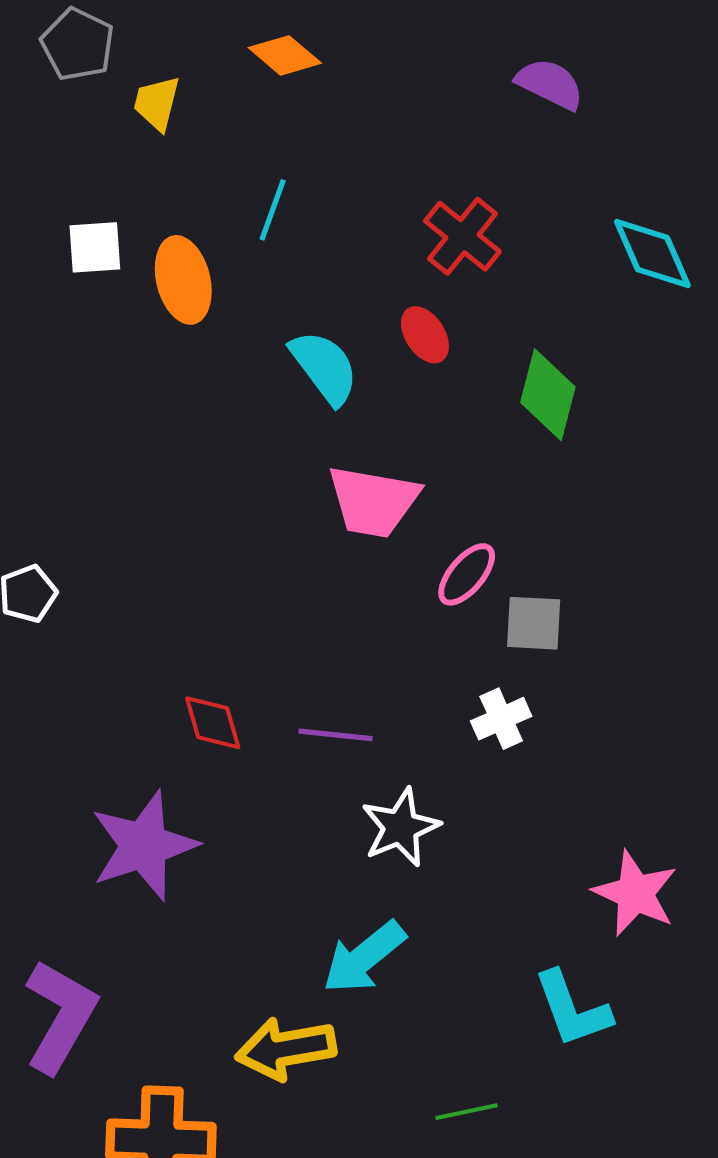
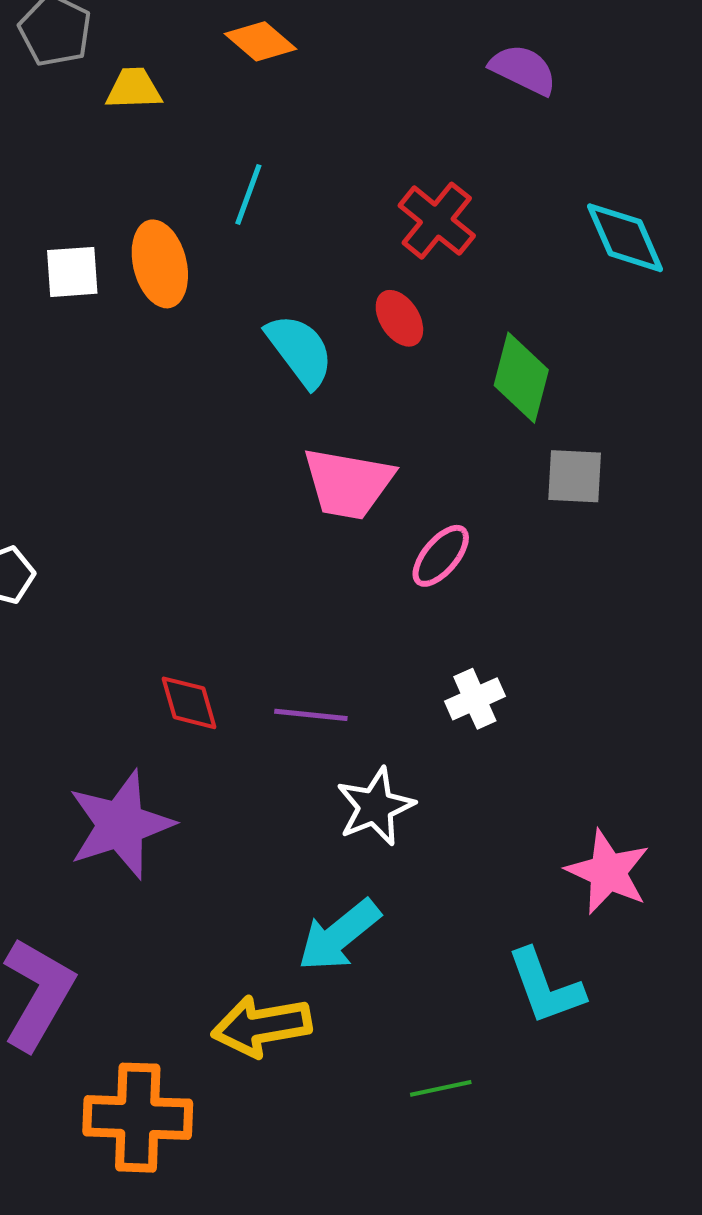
yellow trapezoid: (157, 103) -> (134, 89), turned 74
white square: (95, 247) -> (72, 272), moved
gray square: (534, 623) -> (575, 476), moved

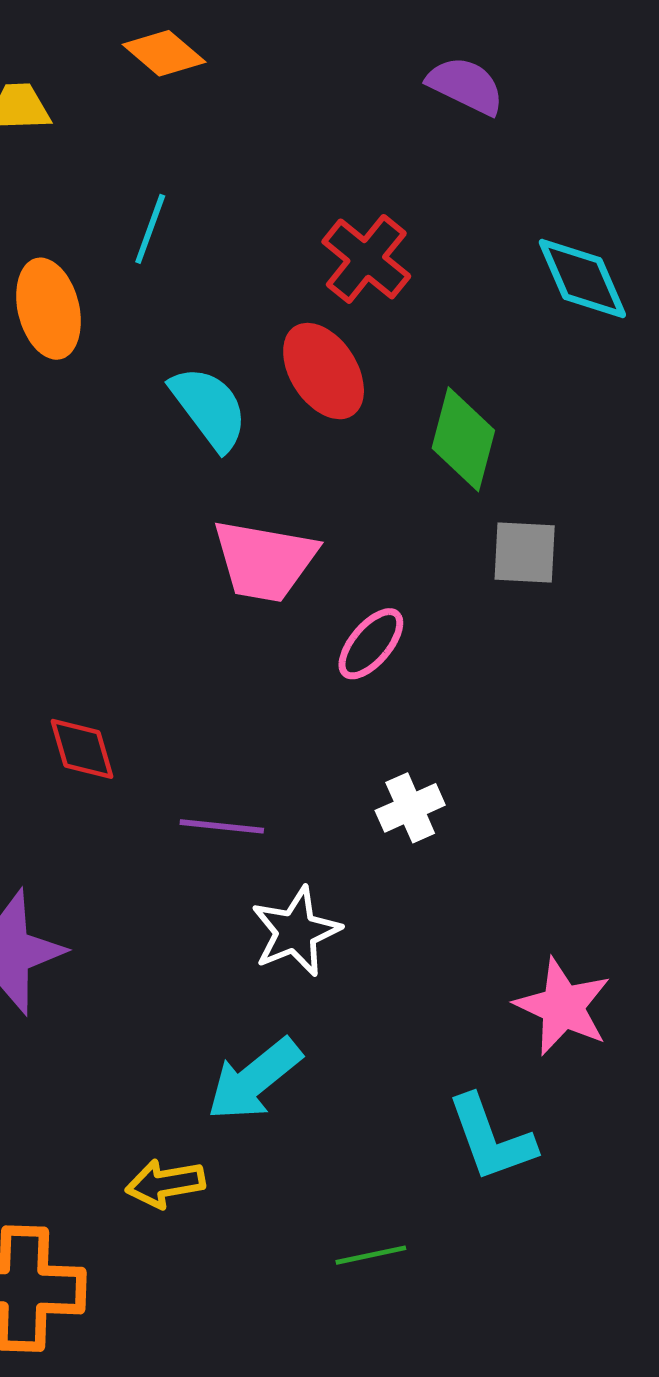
red ellipse: (399, 318) -> (324, 371), size x1.5
red diamond: (189, 703) -> (82, 749), moved
yellow arrow: (262, 1026) -> (165, 1183), size x0.7

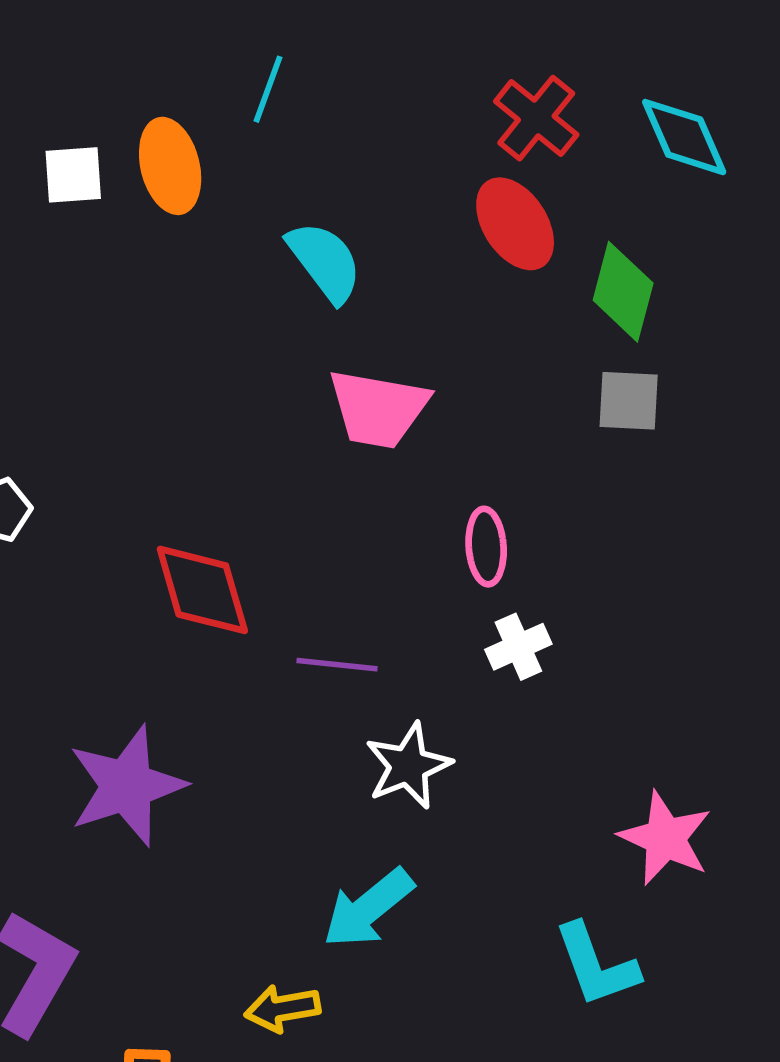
red cross: (366, 259) -> (536, 118), moved
red ellipse: (324, 371) -> (515, 224), moved
green diamond: (463, 439) -> (623, 292), moved
pink ellipse: (371, 644) -> (486, 547), moved, turned -44
red diamond: (82, 749) -> (202, 590), size x1.5

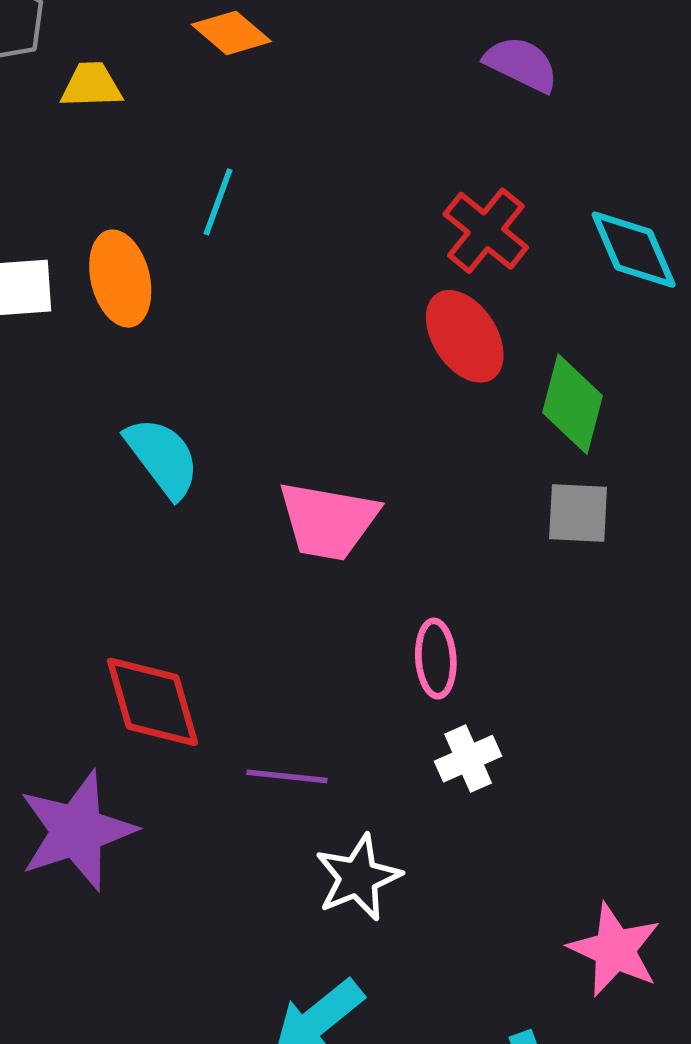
cyan semicircle: (325, 262) -> (162, 457), moved
purple star: (127, 786) -> (77, 831), moved

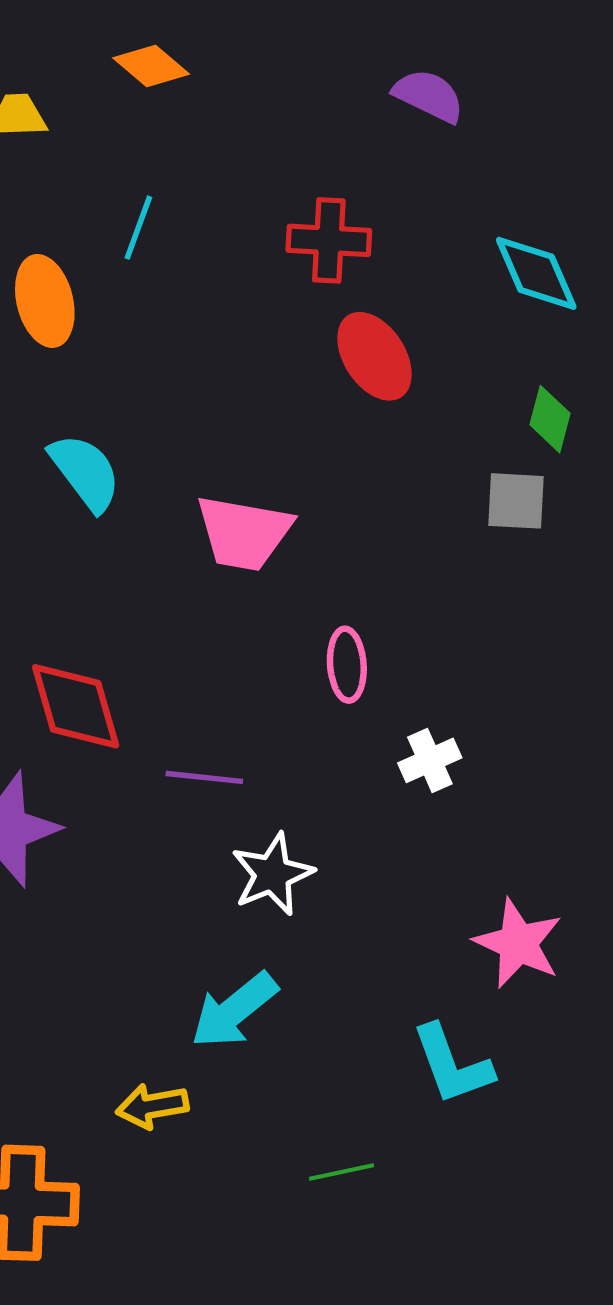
red cross: (486, 231) -> (329, 240), moved, turned -36
green diamond: (573, 404) -> (550, 419), moved, size x0.7
gray square: (578, 513) -> (516, 501), moved
white cross: (468, 759) -> (430, 760), moved

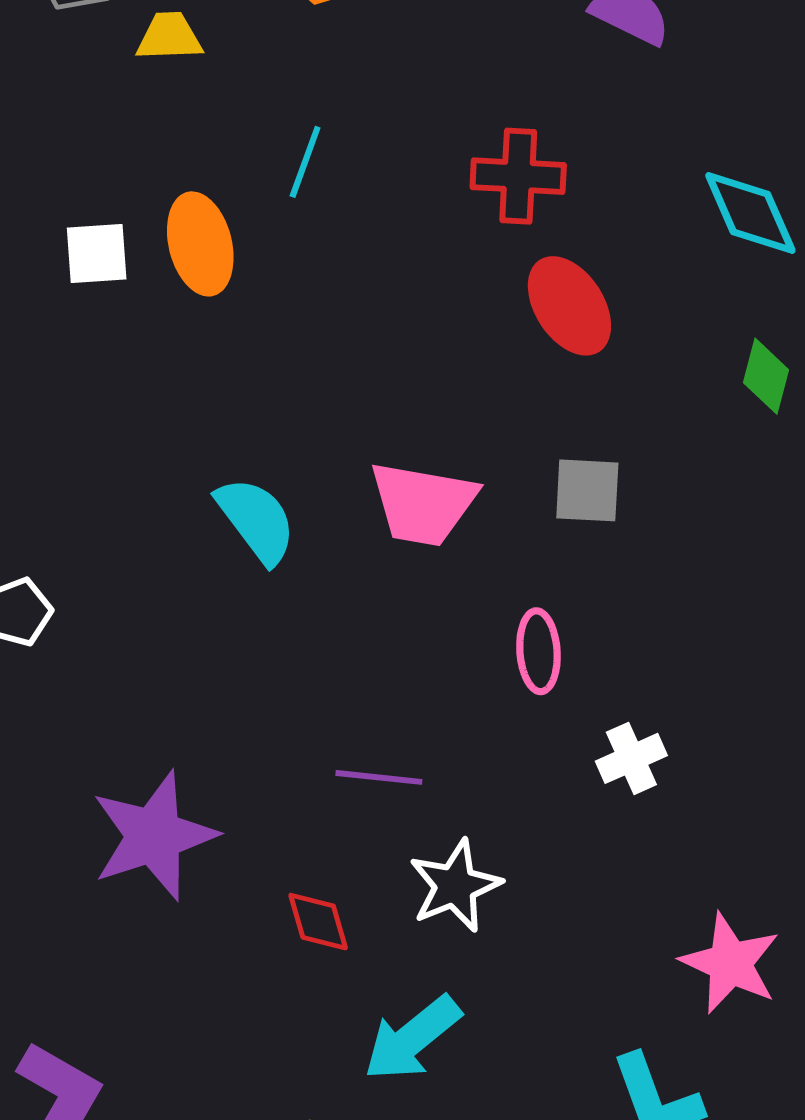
cyan semicircle: (85, 472) -> (256, 520), moved
gray square: (516, 501) -> (587, 490), moved
red diamond: (76, 706) -> (318, 922), moved, size x0.6

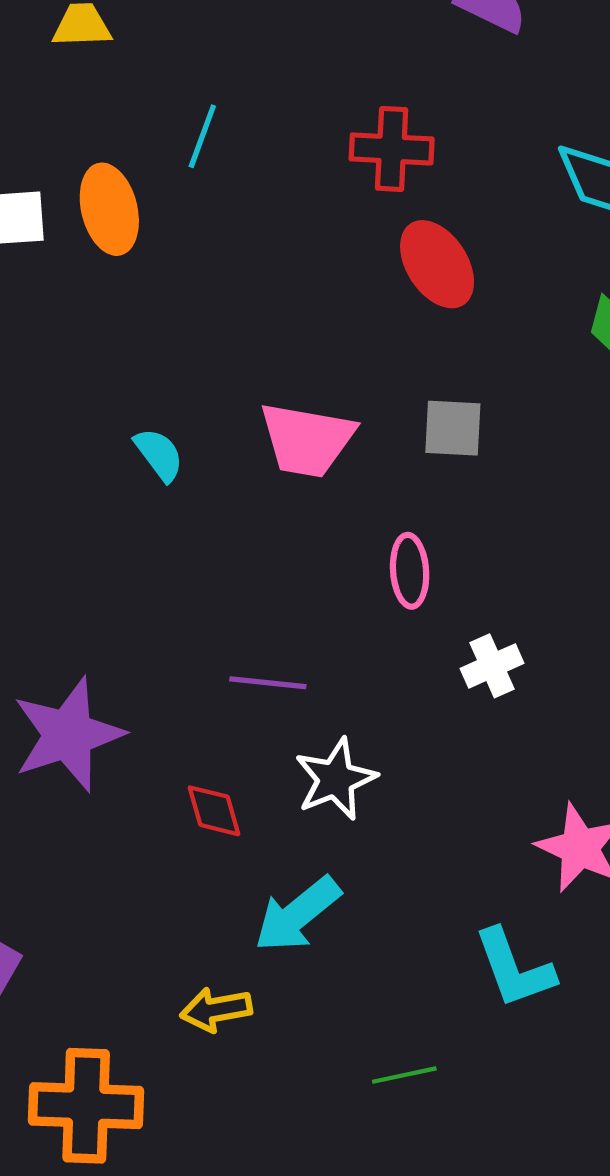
cyan semicircle: (256, 520) -> (159, 454), size x0.7

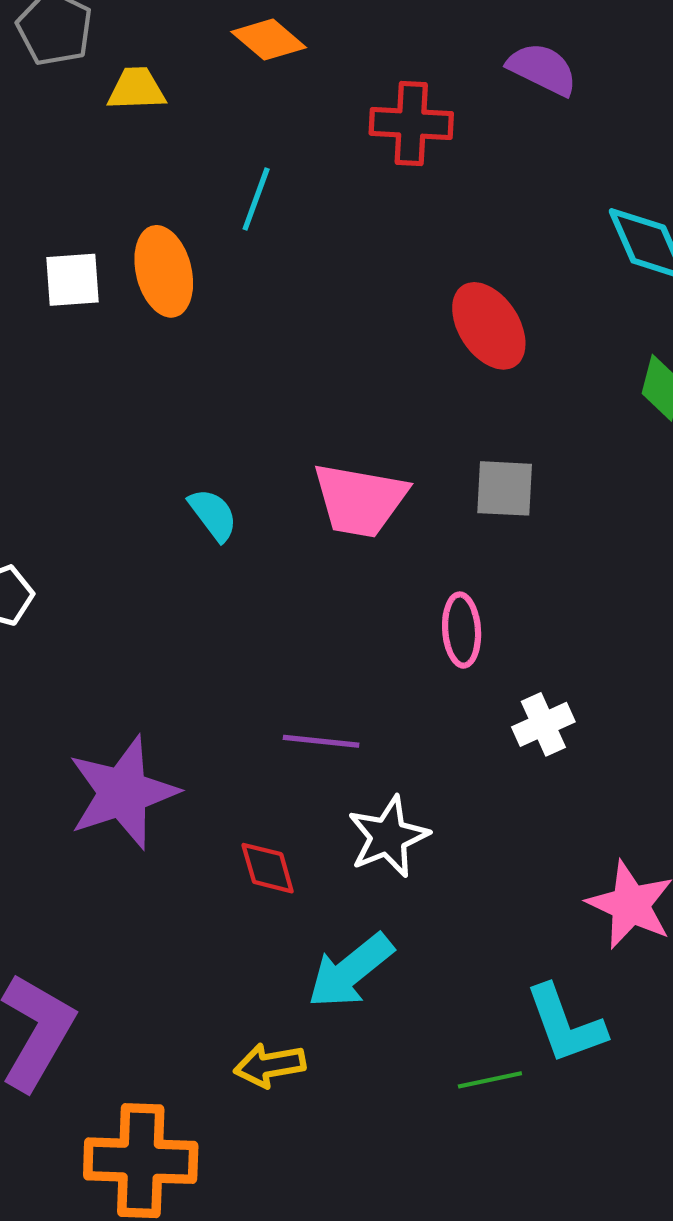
red cross: (392, 149) -> (411, 123), moved
green line: (404, 1075) -> (490, 1080), moved

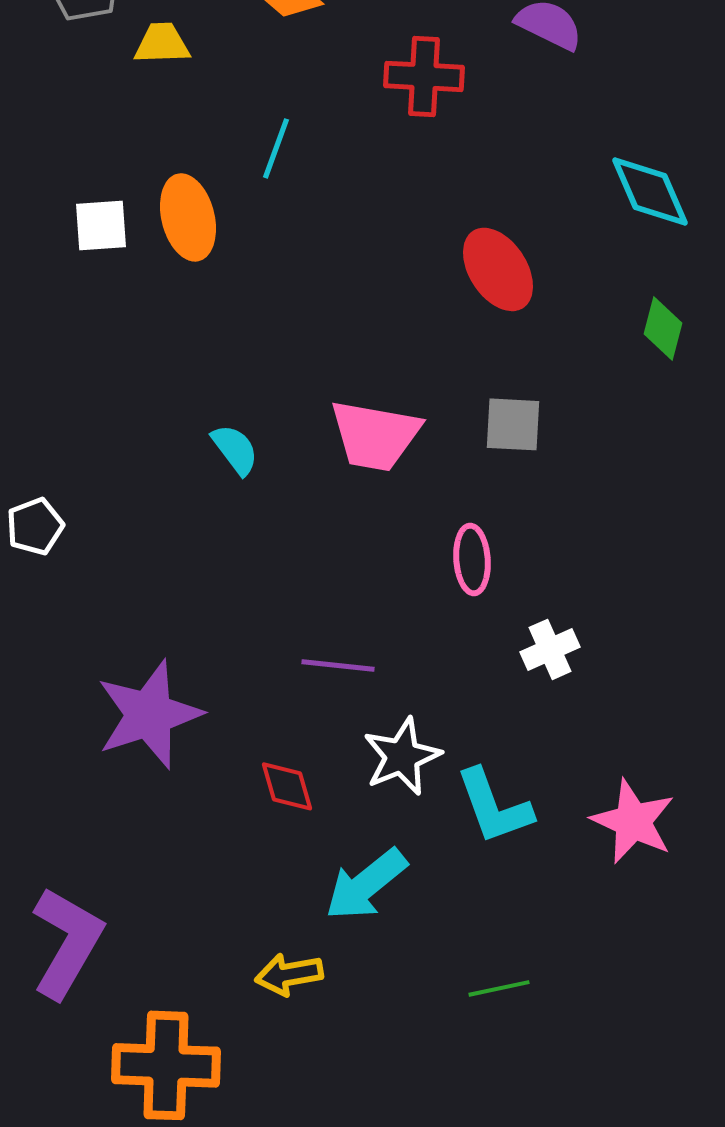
cyan L-shape: (565, 1024) -> (494, 806), moved

